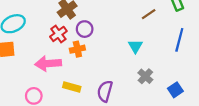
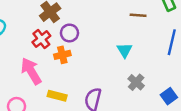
brown line: (149, 14) -> (138, 15), turned 40
pink arrow: (48, 64) -> (31, 71), turned 65

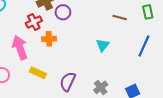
purple circle: (69, 33) -> (63, 12), moved
gray cross: (136, 82) -> (101, 87), moved

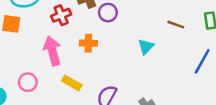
red cross: (34, 22) -> (61, 15), moved
cyan triangle: (103, 45) -> (146, 47), moved

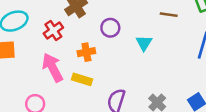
purple circle: (108, 13) -> (110, 28), moved
yellow rectangle: (72, 83) -> (82, 79), moved

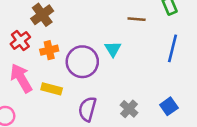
purple circle: (110, 28) -> (82, 62), moved, size x1.6
orange cross: (86, 52) -> (49, 50), moved

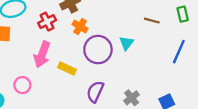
orange cross: (49, 50) -> (80, 27), moved, turned 35
pink arrow: (21, 78) -> (42, 55), turned -140

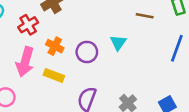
orange cross: (80, 27) -> (55, 46), moved
purple circle: (98, 50) -> (87, 52), size x0.7

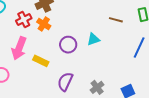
cyan triangle: (118, 43) -> (93, 39), turned 32
orange cross: (55, 46) -> (44, 24), moved

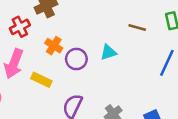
orange cross: (44, 24) -> (54, 46), moved

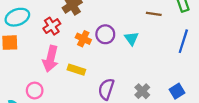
cyan triangle: (108, 52) -> (131, 38), turned -40
purple circle: (76, 59) -> (105, 34), moved

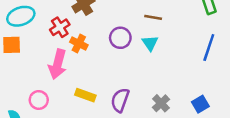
brown line: (154, 14) -> (153, 17), moved
orange cross: (83, 39) -> (79, 44), moved
yellow rectangle: (76, 70) -> (85, 95), moved

